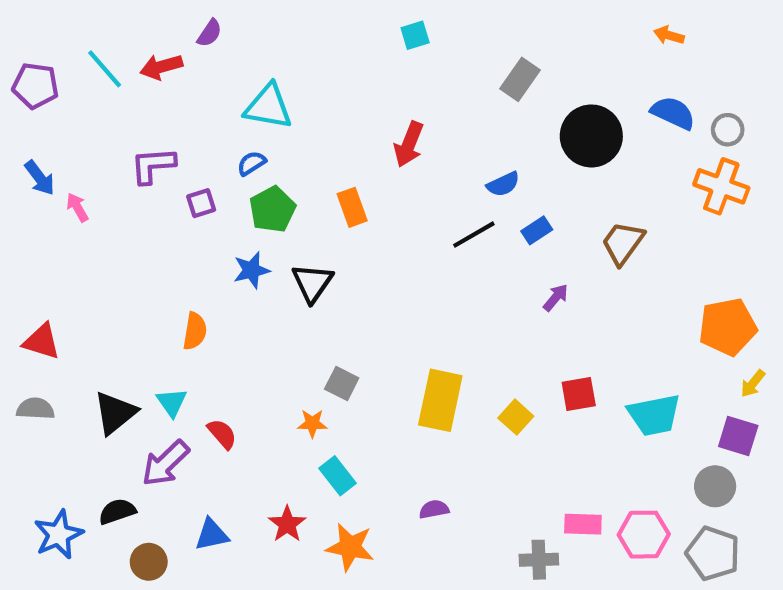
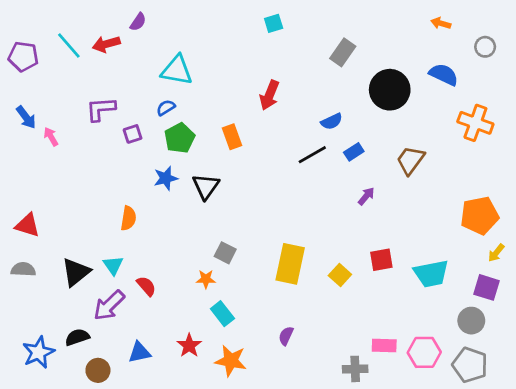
gray circle: (728, 130) -> (485, 47), moved
purple semicircle: (434, 509) -> (286, 336), turned -54

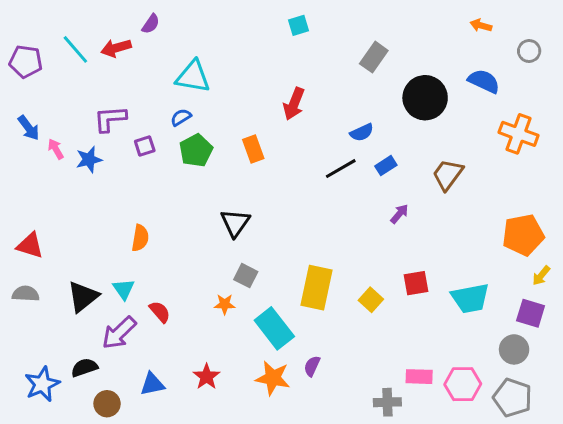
blue star: (166, 178) -> (89, 160), moved
black triangle: (206, 186) -> (235, 223), moved
cyan rectangle: (222, 314) -> (274, 328), moved, size x1.5
orange star: (231, 361) -> (273, 378), moved

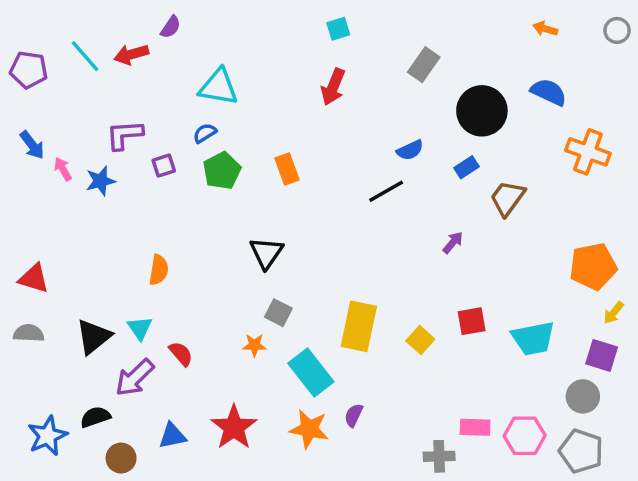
gray circle: (529, 51) -> (617, 30), moved
red arrow: (294, 104) -> (333, 87), moved
blue rectangle: (386, 166) -> (467, 167), moved
red star: (207, 377) -> (234, 427), size x1.5

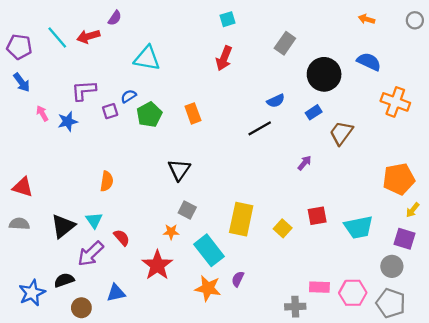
blue semicircle: (205, 133) -> (129, 96), moved
blue arrow: (32, 145) -> (22, 82), moved
red star: (234, 427) -> (157, 265), moved

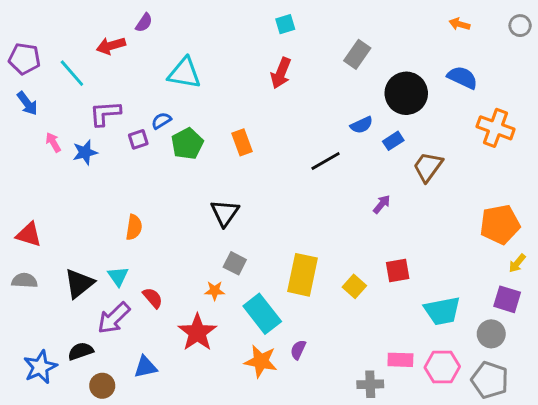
cyan line: (57, 38) -> (72, 73), moved
blue semicircle: (276, 101) -> (362, 125), moved
cyan trapezoid: (359, 227) -> (442, 311), moved

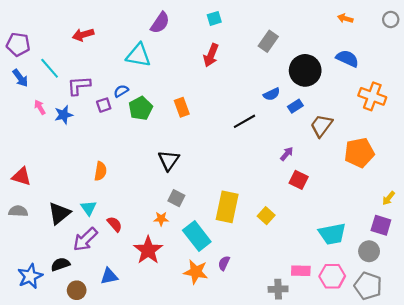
purple semicircle: (144, 23) -> (160, 23), moved, size x1.5
cyan line: (72, 73) -> (50, 68), moved
orange pentagon: (500, 224) -> (359, 153), moved
red square: (398, 270) -> (299, 180), moved, turned 36

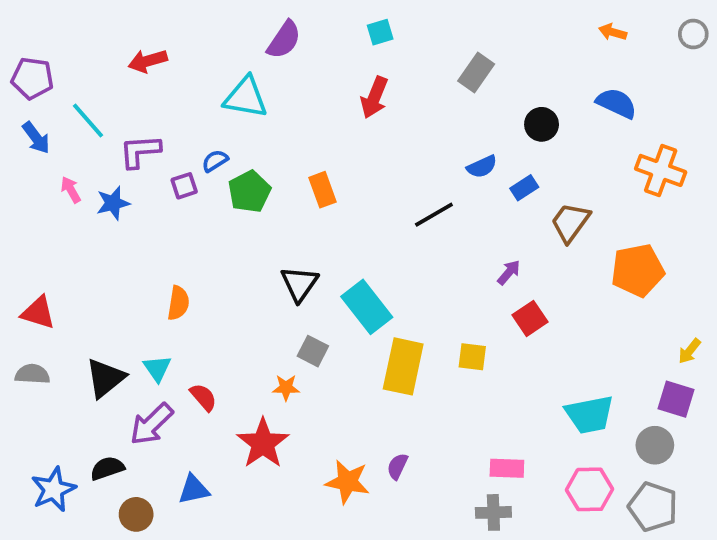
black circle: (305, 70) -> (542, 124), size x0.6
red square: (299, 180) -> (530, 318), turned 30
yellow square: (266, 216) -> (472, 357), moved, turned -35
cyan rectangle: (197, 236) -> (367, 307), moved
pink rectangle: (301, 271) -> (507, 468), moved

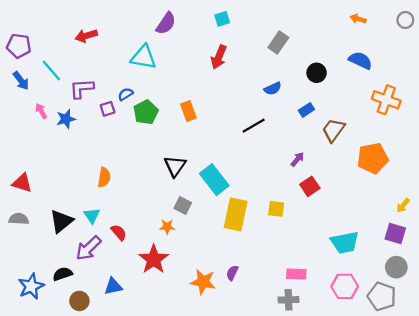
blue semicircle: (482, 167) -> (273, 89), moved
gray circle: (655, 445) -> (396, 267), moved

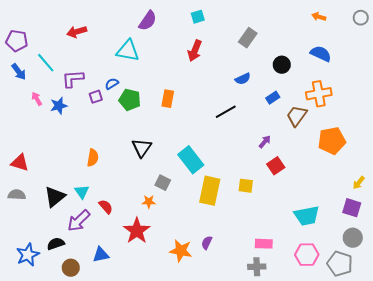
orange cross: (386, 100) -> (319, 94), moved, turned -30
orange rectangle: (188, 111) -> (168, 99), turned 30
green pentagon: (146, 112) -> (130, 100), turned -30
black triangle: (175, 166) -> (142, 148), moved

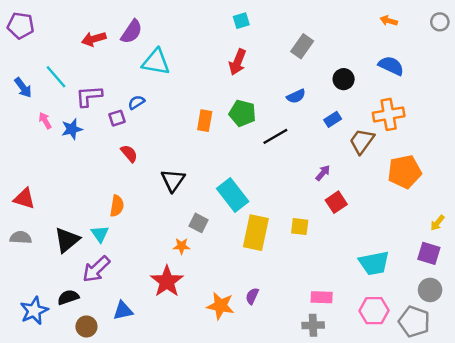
purple semicircle: (148, 21) -> (132, 32), moved
purple pentagon: (17, 41) -> (21, 26), moved
green pentagon: (130, 100) -> (242, 113), moved
orange semicircle: (93, 158) -> (117, 206), moved
red semicircle: (106, 207) -> (129, 153), moved

